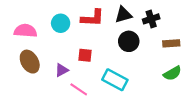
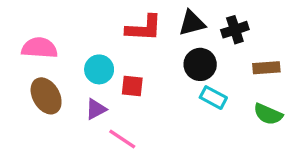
cyan circle: (61, 23) -> (99, 69), moved
green semicircle: (172, 73) -> (268, 114), turned 54
cyan rectangle: (115, 80) -> (213, 98), moved, size x0.7

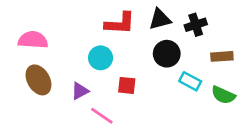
cyan circle: (99, 69) -> (101, 58), moved
red square: (132, 86) -> (127, 85), moved
cyan rectangle: (213, 98) -> (190, 81), moved

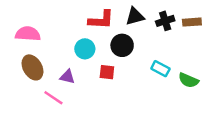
black circle: (167, 54) -> (122, 45), moved
brown rectangle: (222, 56) -> (192, 22), moved
purple triangle: (80, 91) -> (67, 77), turned 42
pink line: (102, 116) -> (53, 98), moved

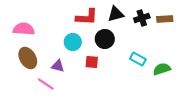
green semicircle: (188, 80) -> (162, 69), turned 138

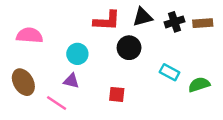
cyan circle: (73, 42) -> (77, 54), moved
brown ellipse: (28, 58) -> (23, 82), moved
red square: (92, 62) -> (117, 94), moved

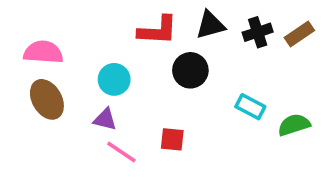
brown rectangle: (203, 23) -> (299, 34), turned -30
brown ellipse: (23, 82) -> (47, 99), moved
pink line: (57, 103) -> (121, 152), moved

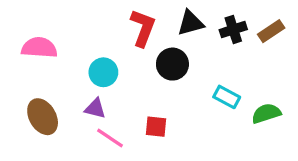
red L-shape: (158, 30) -> (143, 28), turned -72
brown ellipse: (47, 99) -> (43, 117), moved

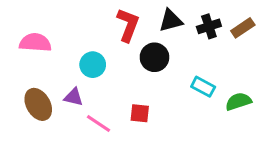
purple triangle: (95, 108) -> (74, 97), moved

